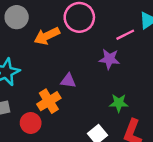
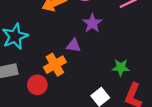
purple star: (109, 59) -> (92, 23), moved, turned 30

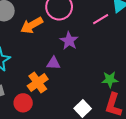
green star: (121, 68) -> (110, 79), moved

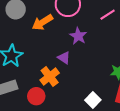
purple triangle: (53, 63) -> (64, 58), turned 32

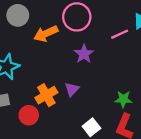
purple triangle: (64, 58) -> (72, 89), moved, turned 32

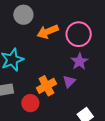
pink circle: (77, 17) -> (79, 34), moved
purple star: (84, 54) -> (79, 61), moved

